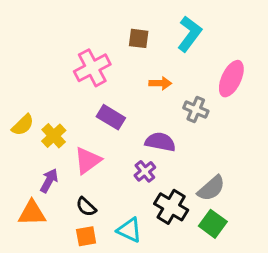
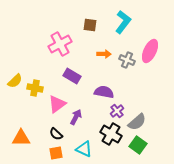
gray cross: (196, 110) -> (127, 60), moved
yellow cross: (54, 136) -> (35, 88), turned -35
purple cross: (145, 171) -> (117, 111), moved
purple arrow: (49, 181) -> (76, 117), moved

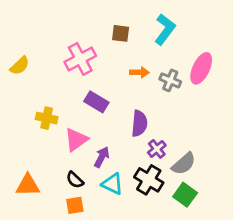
yellow semicircle: (15, 81) -> (20, 66), moved
purple semicircle: (104, 92) -> (139, 123), turned 84
cyan triangle: (84, 149) -> (112, 184), moved

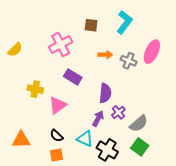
purple arrow: (102, 157) -> (98, 118), moved
black cross: (149, 180) -> (107, 150), moved

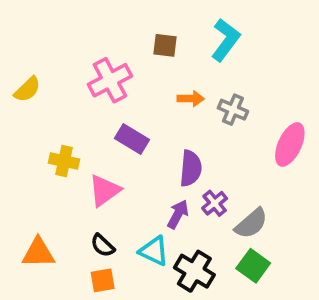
pink ellipse: (152, 52) -> (290, 144), moved

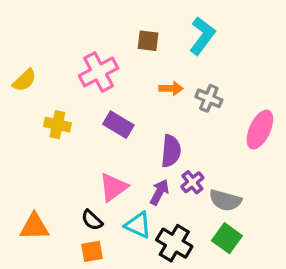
yellow cross: (64, 161) -> (57, 125), moved
pink triangle: (104, 190) -> (113, 187), moved
gray semicircle: (251, 223) -> (225, 200), turned 56

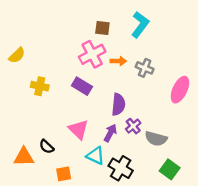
pink cross: (99, 72) -> (92, 54), moved
pink triangle: (113, 187) -> (78, 129), turned -40
black semicircle: (92, 220) -> (47, 147), moved
green square: (227, 238) -> (170, 169), moved

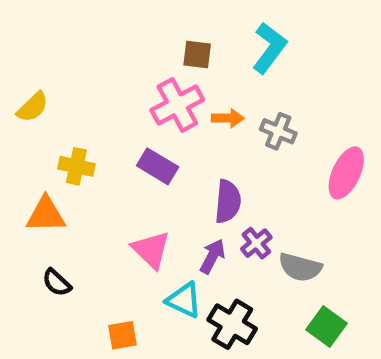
black semicircle: (47, 147) -> (57, 283), moved
orange triangle: (24, 157) -> (46, 215), moved

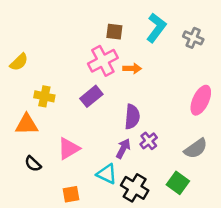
gray cross: (278, 131) -> (193, 38), moved
purple rectangle: (158, 166) -> (91, 96), turned -70
pink triangle: (151, 250) -> (69, 149), moved, turned 45
gray semicircle: (300, 267) -> (196, 149), moved, turned -50
green square: (326, 326) -> (178, 183), moved

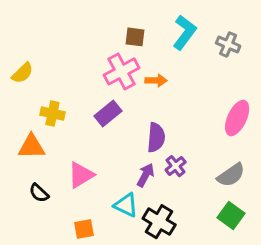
green square: (178, 183) -> (231, 216), moved

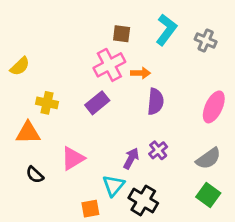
purple semicircle: (156, 138) -> (155, 102), moved
cyan triangle: (126, 205) -> (113, 186), turned 45
orange square: (84, 229) -> (90, 209), moved

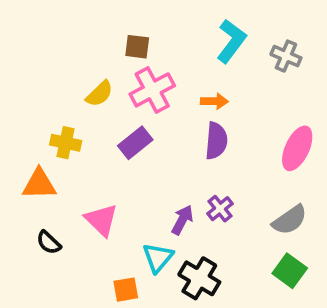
brown square: (122, 34) -> (137, 47), moved
yellow semicircle: (20, 66) -> (99, 94), moved
orange arrow: (141, 73) -> (214, 101), moved
pink triangle: (73, 158) -> (101, 220), turned -45

